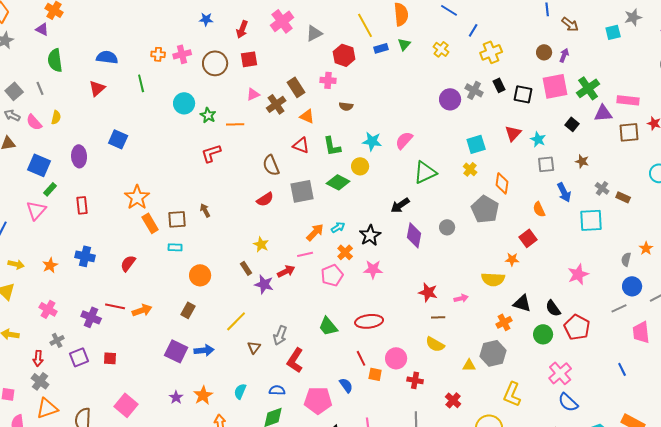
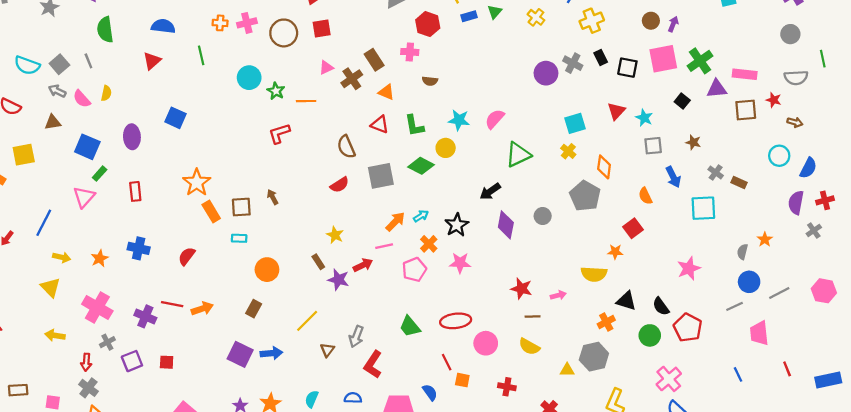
pink cross: (48, 309) -> (97, 308), size x1.5
pink circle: (396, 358) -> (486, 343), moved

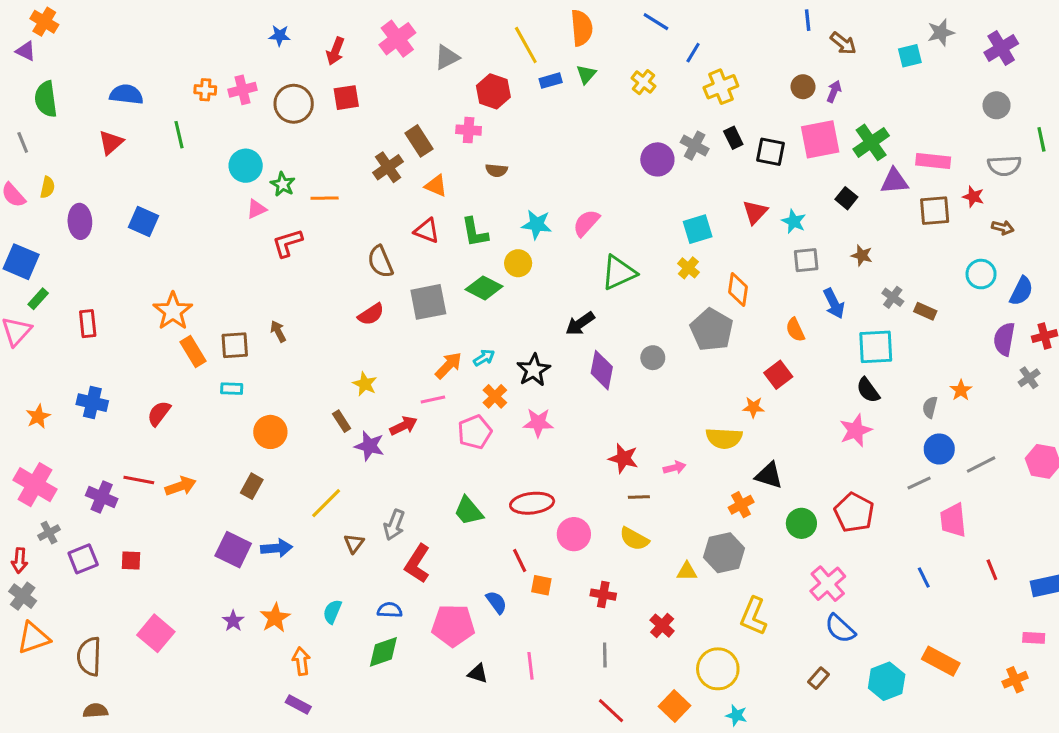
pink triangle: (326, 68) -> (256, 209), moved
purple ellipse: (132, 137) -> (80, 221), moved
black semicircle: (661, 306) -> (868, 390), moved

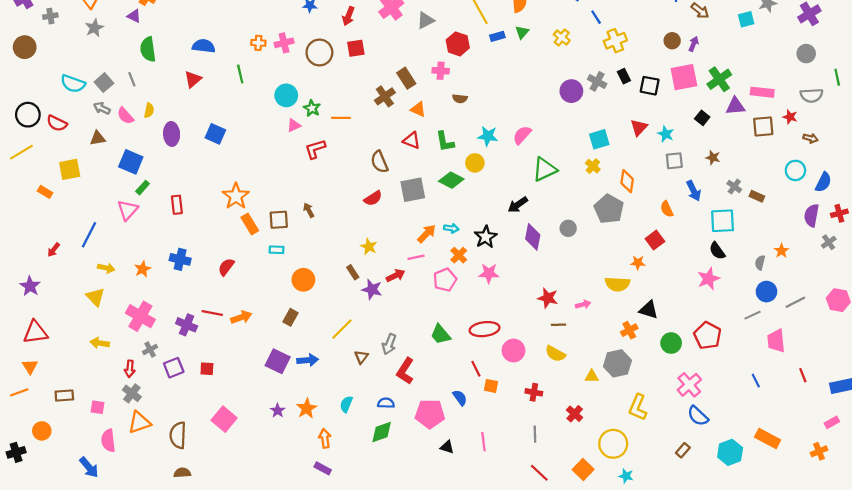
blue line: (693, 53) -> (596, 17), turned -64
cyan arrow: (484, 358) -> (451, 228), turned 40
pink rectangle: (1034, 638) -> (832, 422), turned -32

